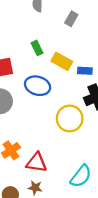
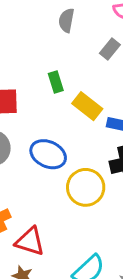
blue ellipse: (38, 86) -> (48, 154), moved

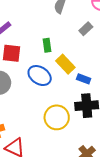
blue ellipse: (48, 154) -> (40, 76), moved

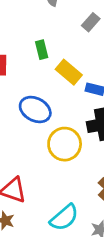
blue ellipse: (40, 76) -> (35, 110), moved

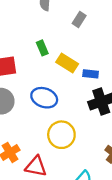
yellow circle: (65, 144) -> (61, 135), moved

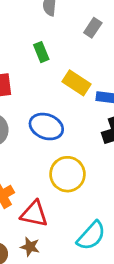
green rectangle: (42, 48) -> (41, 52), moved

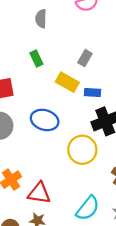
gray rectangle: (93, 28) -> (85, 58), moved
yellow circle: (67, 174) -> (82, 150), moved

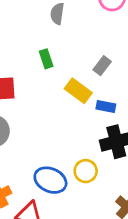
blue ellipse: (45, 120) -> (50, 180), moved
yellow circle: (82, 150) -> (86, 171), size x0.7

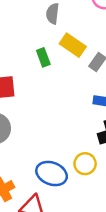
yellow rectangle: (78, 91) -> (73, 45), moved

